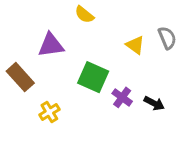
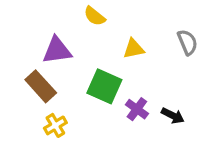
yellow triangle: (135, 45) -> (134, 49), moved, turned -48
brown rectangle: (20, 77) -> (41, 86), moved

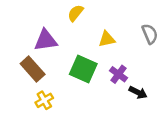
yellow semicircle: (95, 16) -> (76, 13), turned 90
purple cross: (137, 109) -> (118, 74), moved

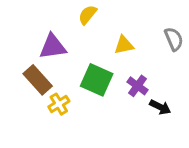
yellow cross: (44, 100) -> (59, 104), moved

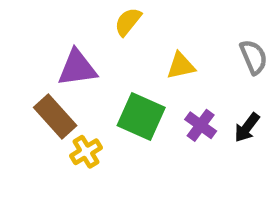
black arrow: (160, 107) -> (247, 128), moved, turned 100

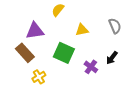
purple cross: (201, 125) -> (91, 67), moved
yellow cross: (86, 152) -> (39, 77), moved

